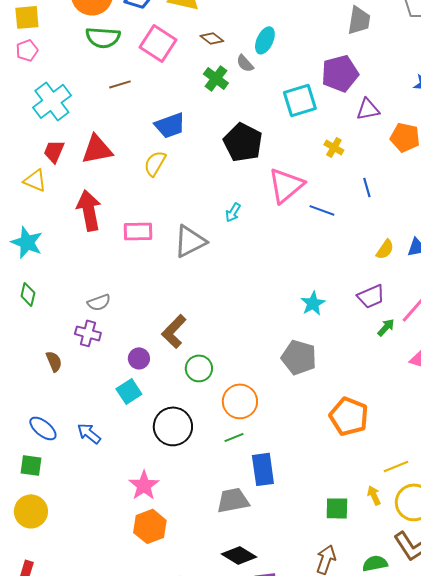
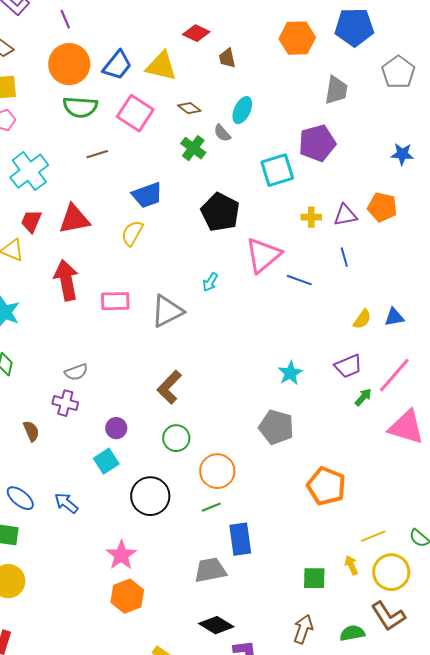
purple triangle: (368, 109) -> (345, 215), moved
yellow cross: (334, 147) -> (311, 217), turned -30
brown L-shape: (174, 331) -> (169, 387), moved

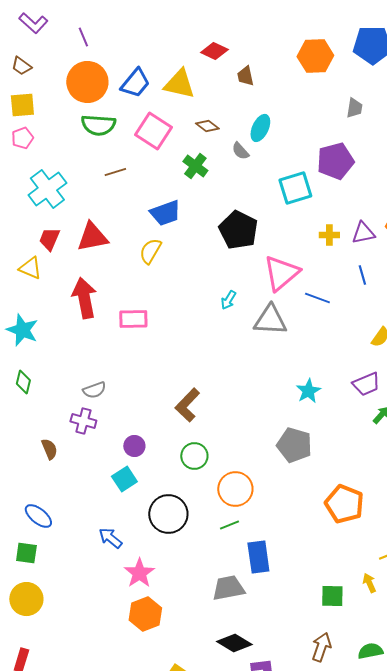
gray trapezoid: (336, 90) -> (354, 108), size x0.7
green cross: (193, 148) -> (195, 166), moved
gray triangle: (167, 311) -> (270, 320), moved, turned 30
blue arrow: (66, 503) -> (110, 538), moved

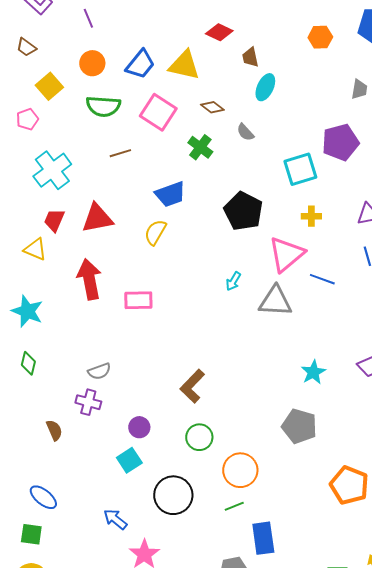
orange hexagon: (315, 56) -> (320, 37), size x0.7
orange circle: (87, 82) -> (92, 63), size x0.6
yellow square: (22, 105) -> (49, 86), moved, turned -36
cyan ellipse: (260, 128) -> (265, 87), moved
yellow cross: (329, 235) -> (311, 216), moved

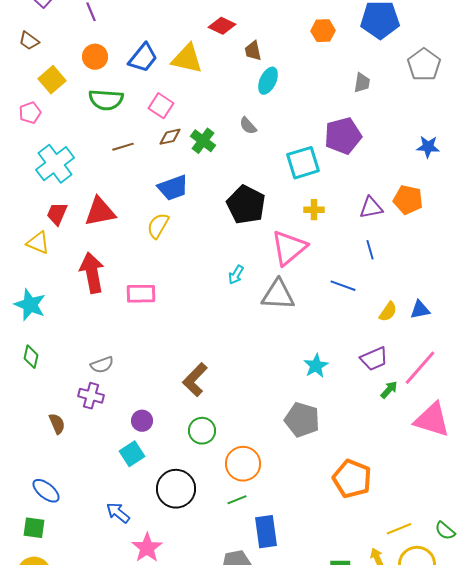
brown diamond: (212, 107) -> (170, 137), moved, turned -50
pink square: (158, 112) -> (161, 106), size x0.7
blue line: (322, 279) -> (343, 286), moved

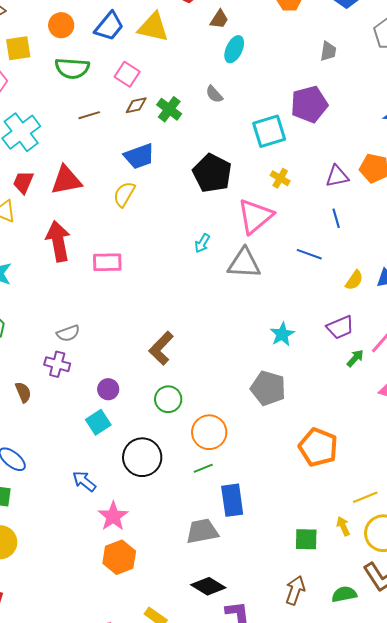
brown trapezoid: (253, 51) -> (219, 19), turned -135
yellow square: (52, 80) -> (18, 48), turned 32
yellow cross: (314, 210) -> (280, 178), turned 30

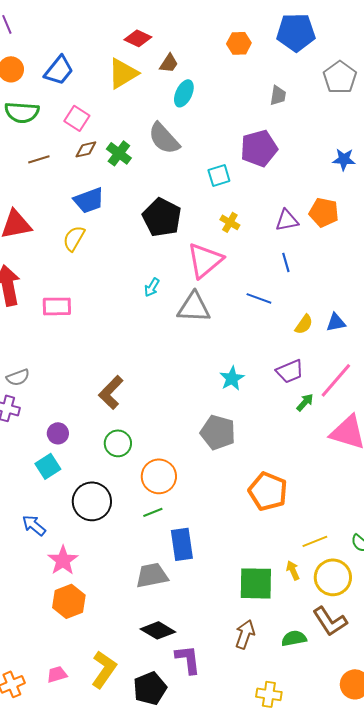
yellow triangle: (153, 27) -> (123, 73), moved, turned -44
gray semicircle: (214, 94) -> (164, 138), size x1.8
cyan square: (269, 131) -> (219, 175), size x0.7
green square: (306, 539) -> (256, 583), size x1.5

